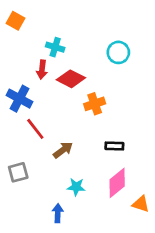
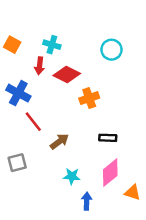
orange square: (16, 21) -> (12, 45), moved
blue arrow: (58, 213) -> (87, 201), moved

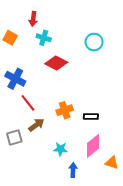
red arrow: (39, 66) -> (33, 19), moved
orange cross: (89, 98) -> (65, 110), moved
brown arrow: (59, 142) -> (36, 125), moved

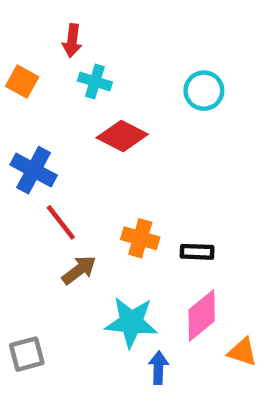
orange cross: (65, 110) -> (140, 238), turned 35
gray square: (14, 137) -> (27, 354), moved
cyan star: (60, 149) -> (131, 322), size x1.6

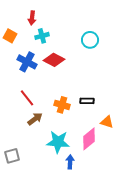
cyan cross: (95, 82) -> (42, 36), turned -32
blue cross: (34, 170) -> (27, 62), moved
black rectangle: (197, 252) -> (87, 101), moved
orange triangle: (243, 352) -> (107, 122), moved

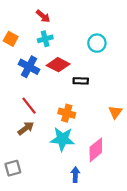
red arrow: (32, 18) -> (43, 16), moved, turned -56
black rectangle: (87, 101) -> (81, 81), moved
brown arrow: (35, 119) -> (26, 128), moved
orange triangle: (107, 122) -> (115, 112), moved, turned 48
cyan star: (58, 142) -> (62, 139), moved

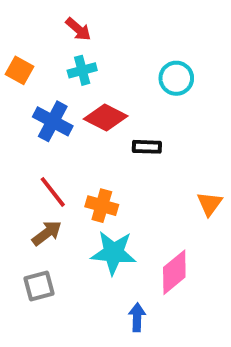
orange cross: (67, 113) -> (102, 206), moved
gray square: (13, 168) -> (39, 286), moved

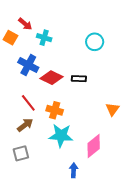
red arrow: (78, 29) -> (25, 24), moved
cyan cross: (82, 70) -> (44, 38), turned 32
red diamond: (106, 117) -> (51, 78), moved

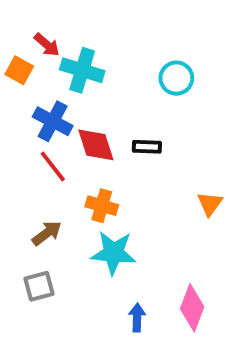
cyan cross: (44, 38) -> (82, 70), size x1.5
red diamond: (51, 78) -> (96, 145), turned 45
red line: (28, 103) -> (53, 166), moved
pink diamond: (94, 146) -> (192, 308), moved, turned -30

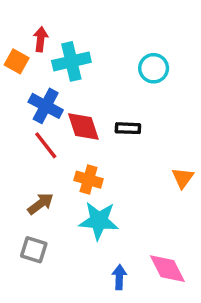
red arrow: (47, 45) -> (41, 39), turned -125
cyan cross: (82, 70) -> (71, 61), turned -30
gray square: (39, 286) -> (34, 250), turned 32
pink diamond: (192, 308) -> (167, 269), turned -48

